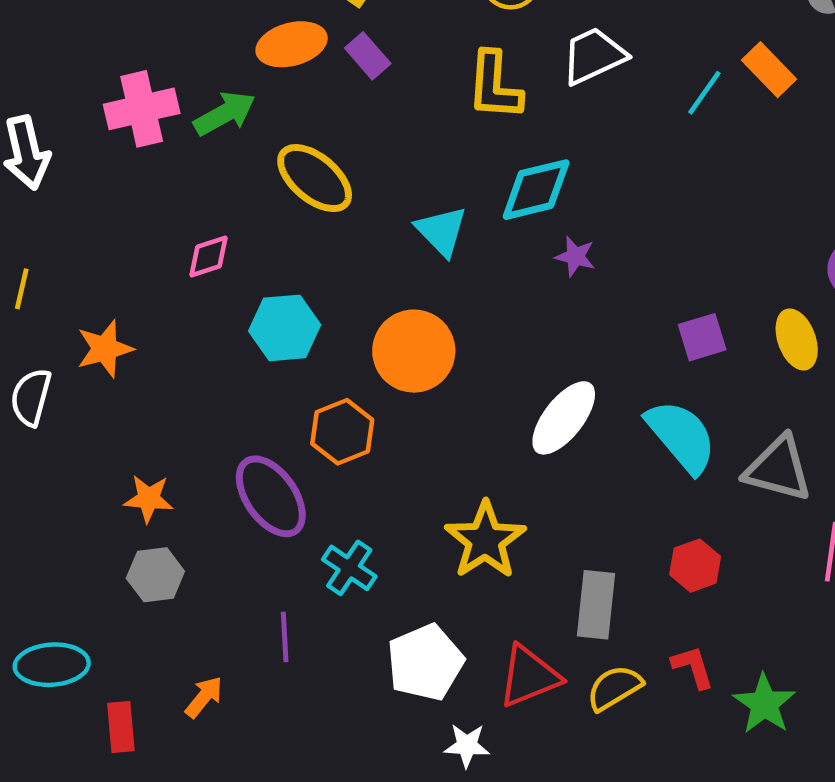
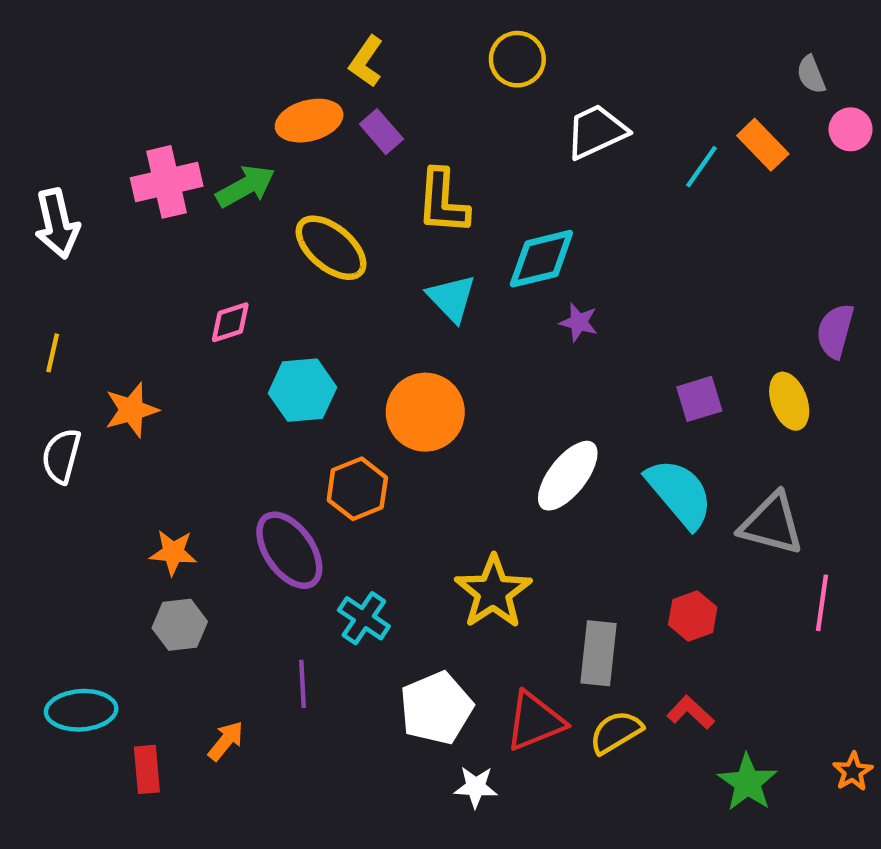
yellow L-shape: (495, 86) -> (443, 202), moved
red L-shape: (693, 667) -> (691, 712), turned -30
green star: (764, 704) -> (748, 783), moved

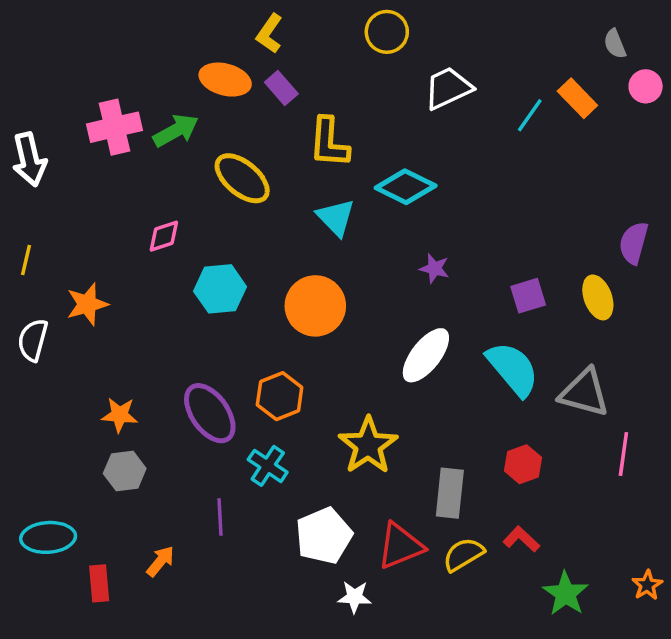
orange ellipse: (309, 121) -> (225, 80), turned 30
cyan diamond: (541, 259) -> (406, 187), turned 40
purple star: (579, 322) -> (434, 268), moved
orange hexagon: (357, 489) -> (280, 396), moved

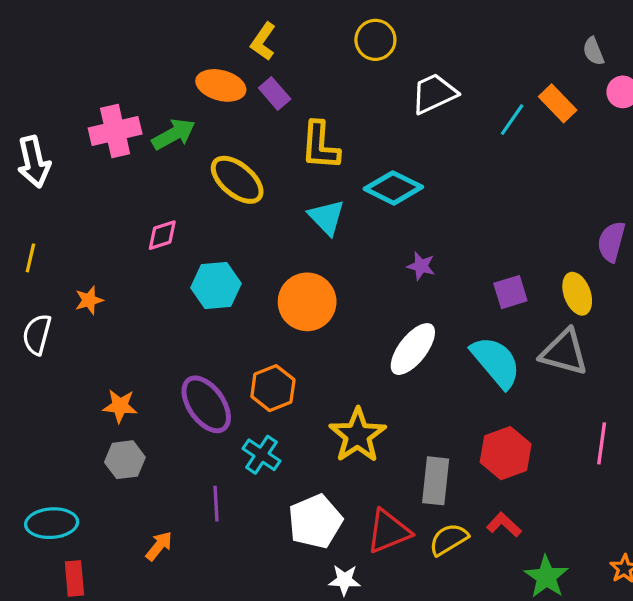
orange star: (87, 304) -> (89, 300), size x0.7
gray triangle: (584, 393) -> (564, 352), moved
red hexagon: (523, 464) -> (506, 453), size x1.4
red rectangle: (99, 583) -> (74, 578), moved

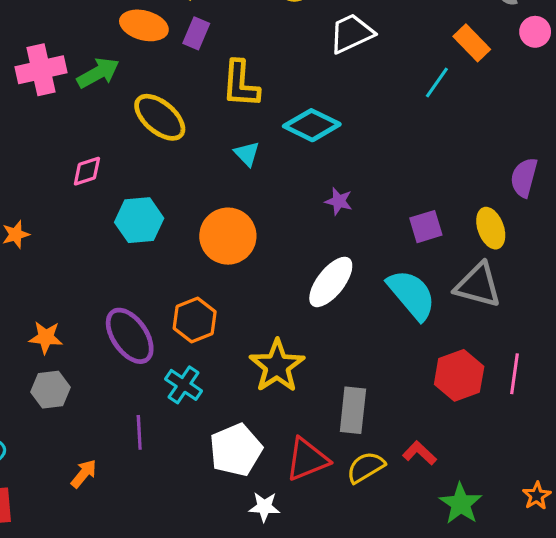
purple rectangle: (275, 94) -> (196, 33), turned 64
cyan line: (512, 120) -> (437, 82), moved
cyan triangle: (327, 217) -> (247, 154), size x0.7
red hexagon: (506, 453) -> (459, 375), moved

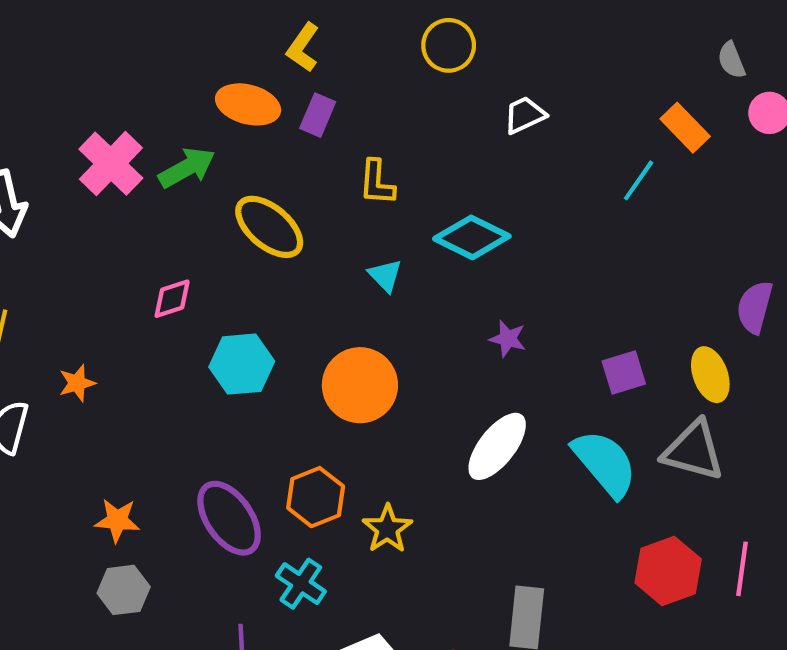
white trapezoid: (351, 33) -> (525, 115), size x0.7
pink cross: (41, 70) -> (111, 164), turned -33
yellow L-shape: (241, 84) -> (377, 183), size x0.7
yellow star: (277, 366) -> (387, 529), moved, size x0.7

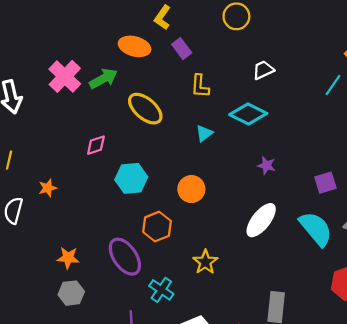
purple rectangle: (318, 115) -> (182, 49), moved, turned -60
white trapezoid: (525, 115) -> (263, 70), moved
cyan triangle: (385, 275) -> (204, 133), turned 36
orange circle: (360, 385) -> (191, 189), size x0.7
orange hexagon: (316, 497) -> (157, 227), moved

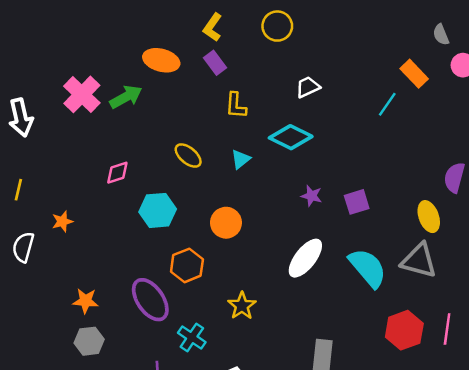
yellow L-shape: (162, 17) -> (213, 27), moved
yellow ellipse: (145, 109) -> (188, 156), moved, size x0.7
purple square: (325, 183) -> (357, 202), moved

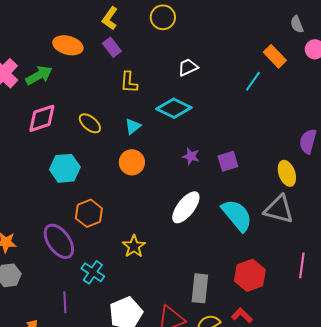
pink diamond: (117, 173) -> (42, 118), moved, size x1.5
orange circle: (226, 223) -> (132, 162), moved
red hexagon: (404, 330) -> (250, 275), moved

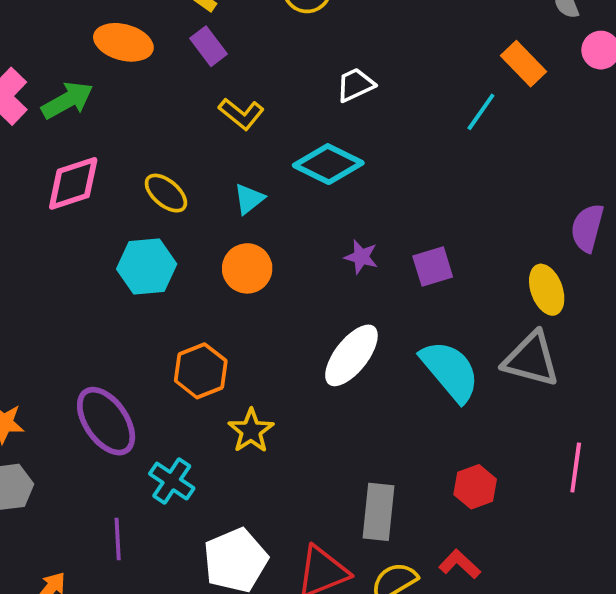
yellow L-shape: (129, 82) -> (241, 114), turned -55
cyan hexagon: (65, 168) -> (147, 267), moved
orange hexagon: (89, 213) -> (201, 371), moved
red hexagon: (250, 275) -> (475, 487), size x0.7

